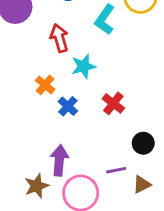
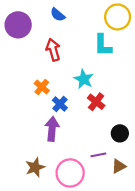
cyan L-shape: (105, 19) -> (103, 45), moved, turned -35
cyan star: (83, 66) -> (84, 79), moved, turned -30
purple arrow: (59, 160) -> (52, 129), moved

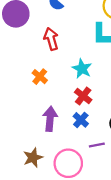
red cross: (96, 102) -> (83, 96), moved
blue cross: (60, 104) -> (81, 120), moved

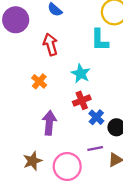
red cross: (83, 96) -> (82, 100), turned 30
blue cross: (81, 120) -> (96, 117), moved

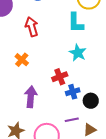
cyan star: (81, 74) -> (78, 53), moved
blue cross: (96, 117) -> (73, 92), turned 32

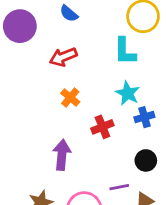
red arrow: (32, 27) -> (63, 57), turned -96
orange cross: (22, 60) -> (70, 97), moved
blue cross: (73, 92) -> (144, 117), moved

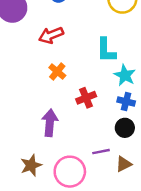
cyan L-shape: (125, 51) -> (106, 50), moved
cyan star: (128, 93) -> (125, 75), moved
blue cross: (144, 117) -> (126, 102), moved, turned 30

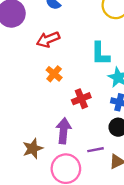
purple arrow: (50, 123) -> (64, 131), moved
brown star: (31, 165) -> (33, 148), moved

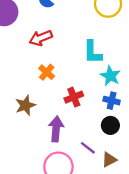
brown star: (33, 148) -> (25, 105), moved
purple line: (96, 150) -> (88, 148), turned 49

